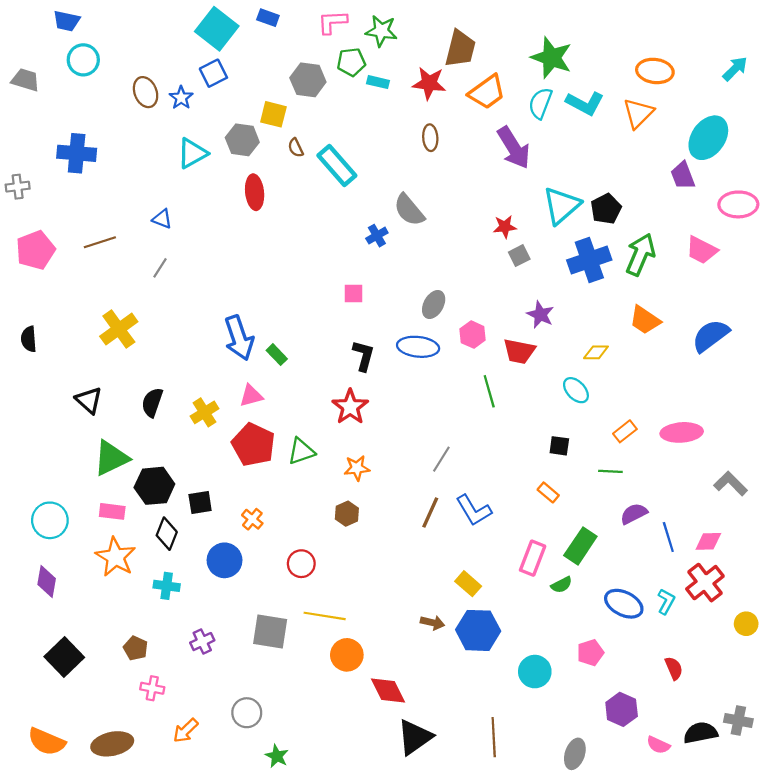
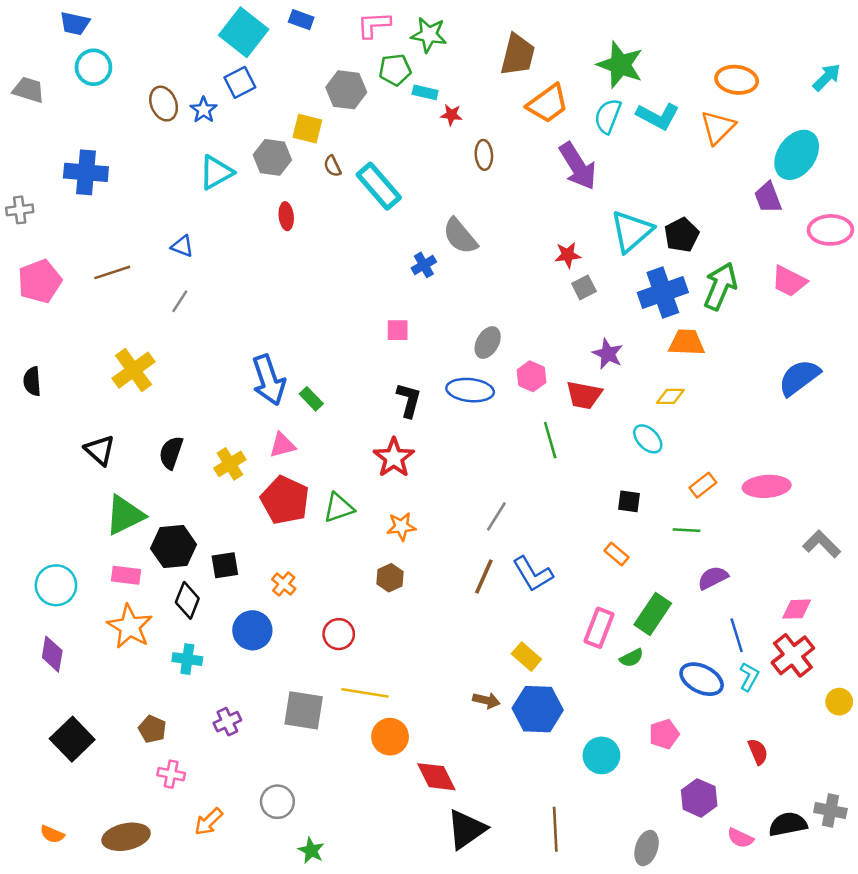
red star: (429, 83) -> (451, 115), moved, size x0.6
red ellipse: (255, 192) -> (286, 216), size x0.7
orange trapezoid: (645, 320) -> (687, 343), moved, turned 148
blue line: (668, 537) -> (737, 635), moved
orange semicircle: (47, 742) -> (52, 834), size x0.6

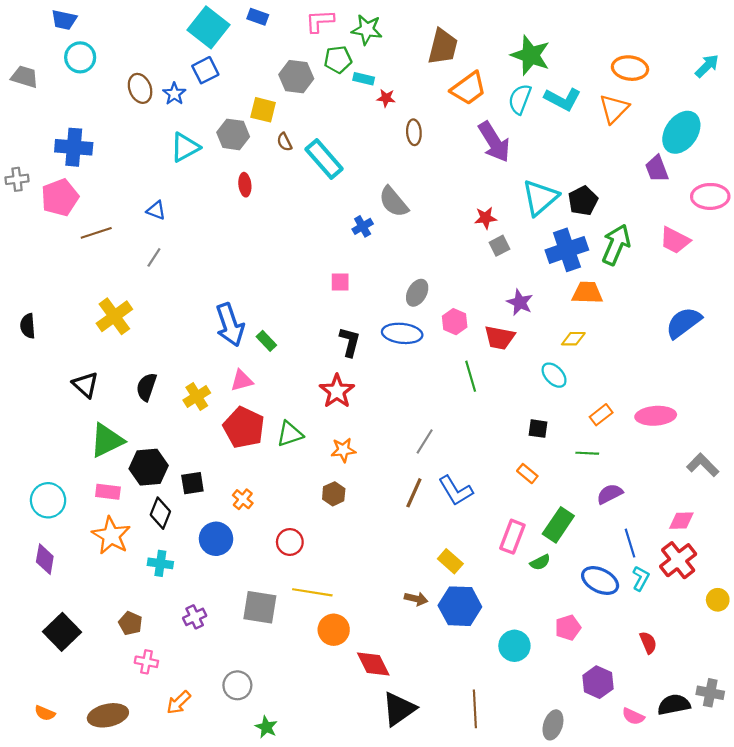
pink pentagon: (40, 281) -> (60, 198), moved

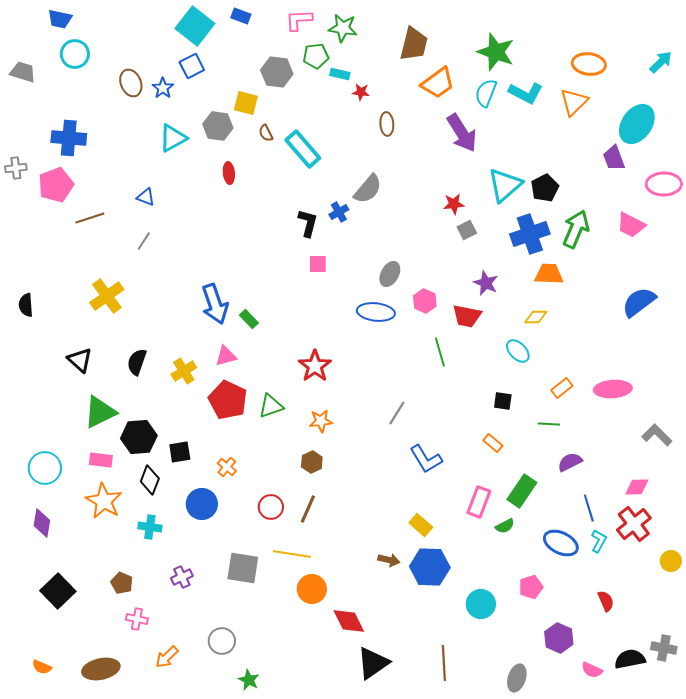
gray semicircle: (394, 202) -> (368, 189), turned -100
black L-shape: (350, 342) -> (308, 223), moved
brown line: (414, 493) -> (308, 509), moved

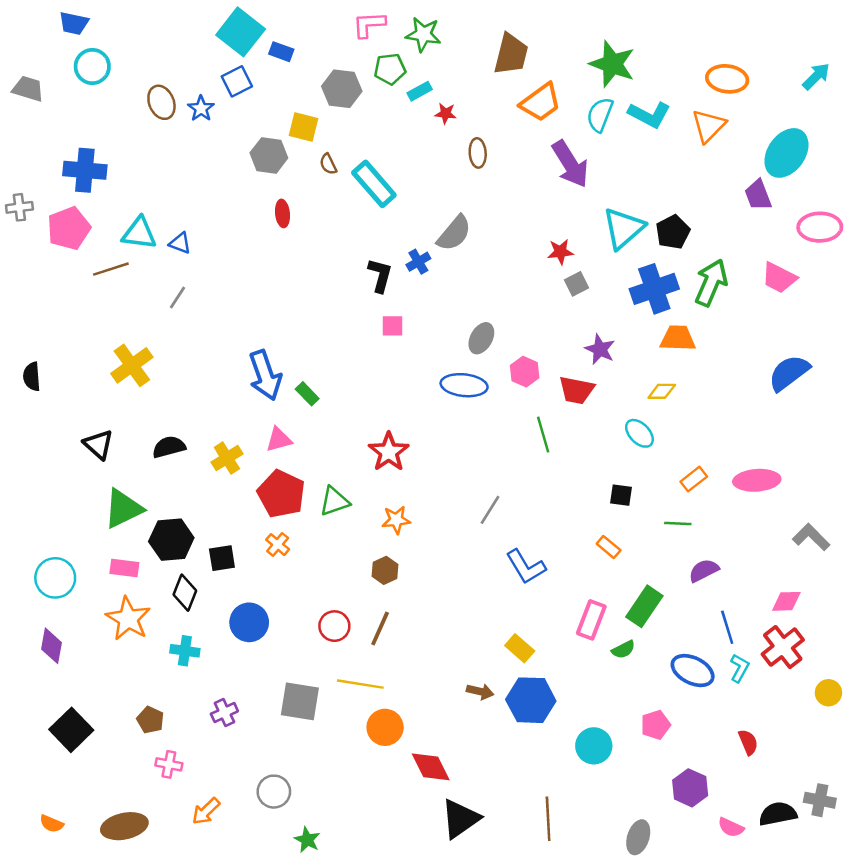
blue rectangle: (241, 16) -> (281, 52), moved
cyan rectangle: (340, 74) -> (420, 91), turned -42
cyan triangle: (173, 138) -> (139, 233), moved, turned 36
black semicircle: (137, 362) -> (169, 447), turned 56
orange cross: (227, 467) -> (278, 545), moved

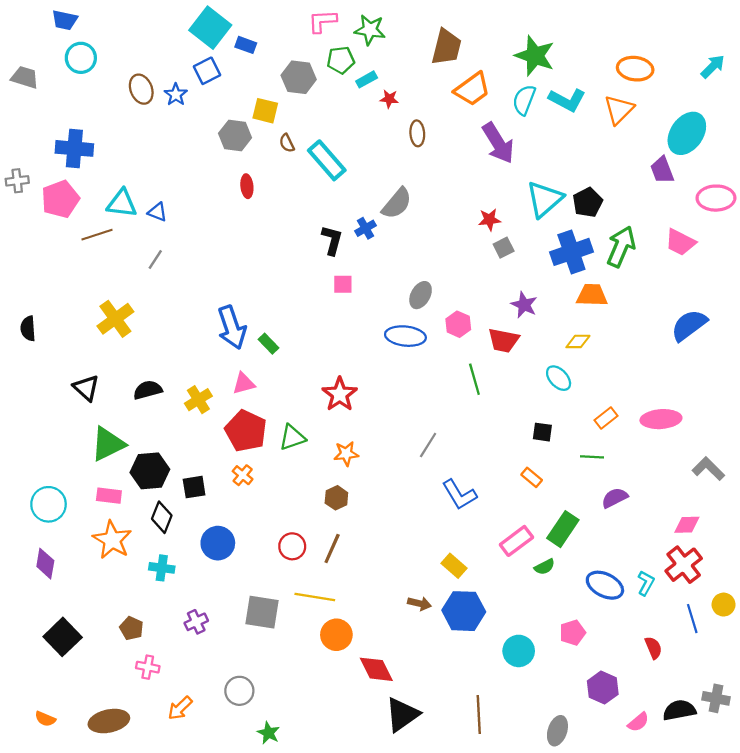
pink rectangle: (591, 620) -> (516, 541), turned 32
blue line: (727, 627) -> (692, 619), moved
pink semicircle: (731, 827) -> (638, 722), turned -65

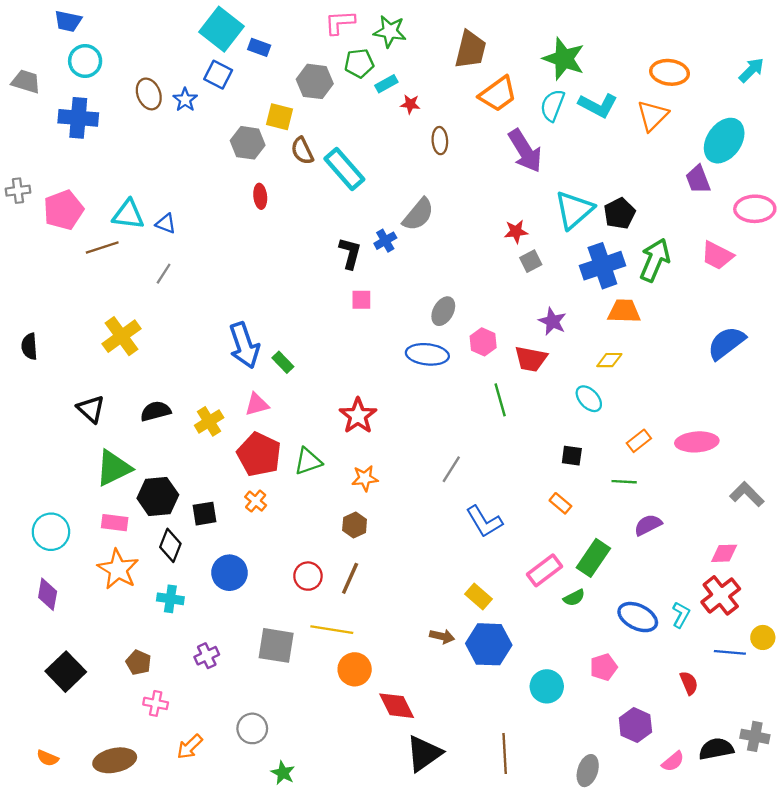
blue square: (207, 71) -> (218, 75), turned -36
brown semicircle: (287, 143) -> (302, 151), size x1.4
blue cross: (74, 148) -> (78, 118), moved
blue line: (692, 619) -> (730, 652), turned -68

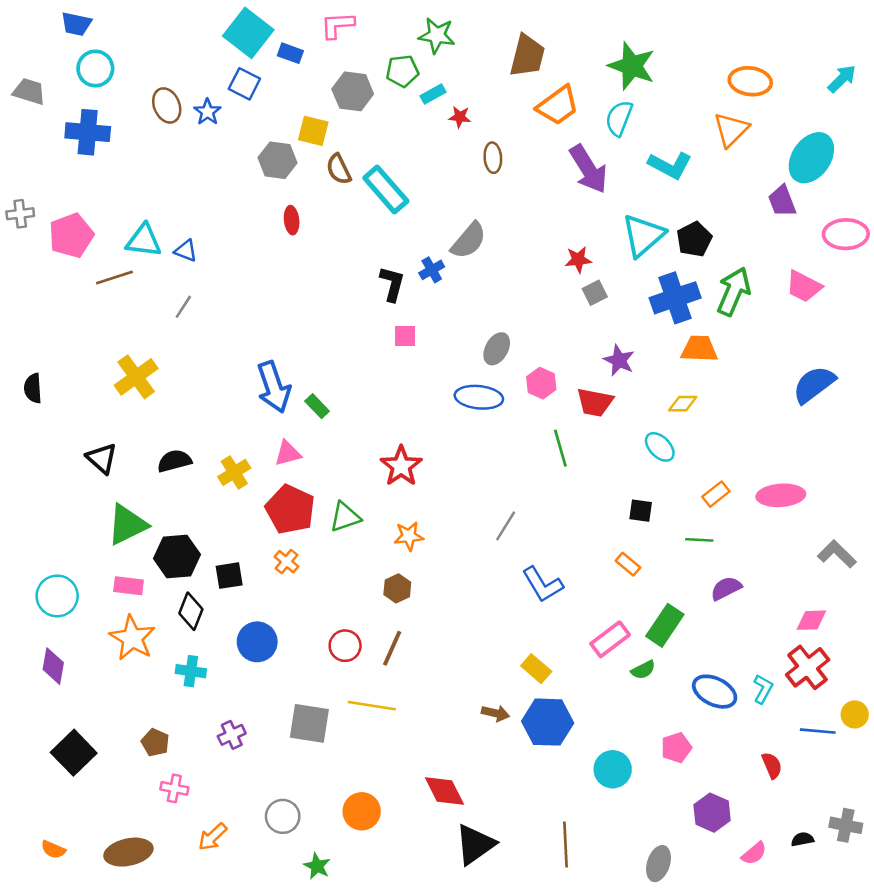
pink L-shape: (340, 22) -> (337, 25), moved
cyan L-shape: (598, 105) -> (670, 165), moved
orange circle: (355, 669) -> (362, 811), moved
black semicircle: (716, 749) -> (802, 839), size x0.6

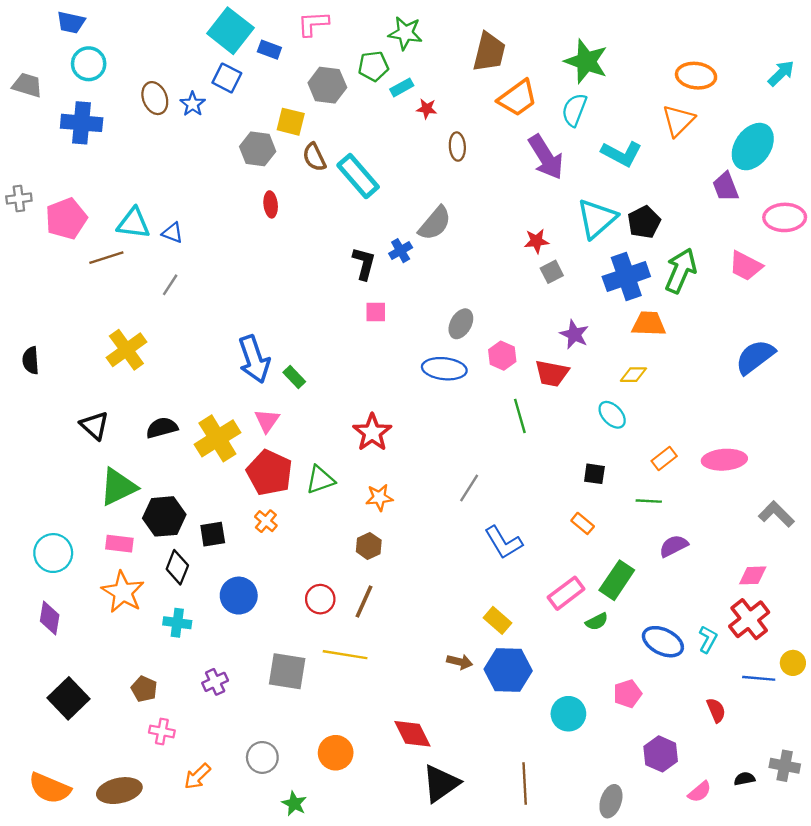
pink triangle: (288, 453) -> (267, 421), turned -40
yellow cross: (234, 472) -> (217, 438), size x1.5
orange semicircle: (53, 850) -> (50, 788), size x1.8

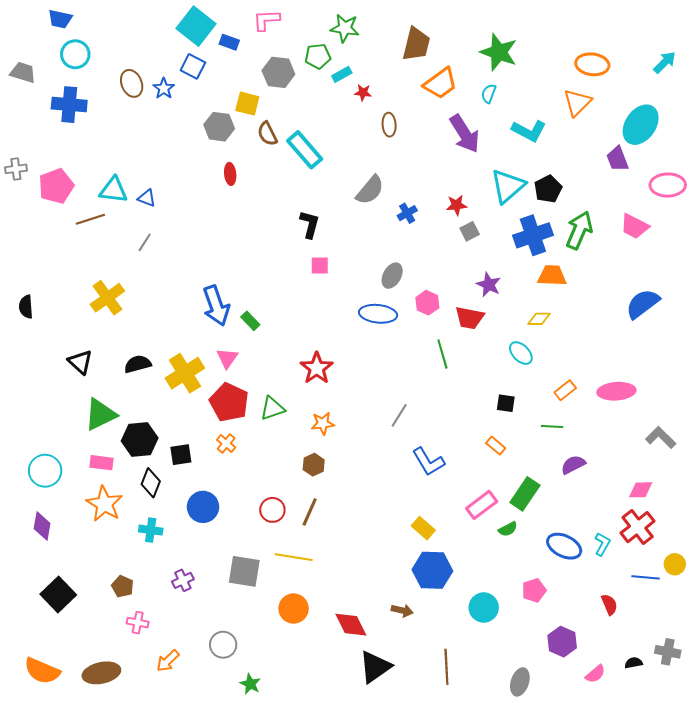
cyan semicircle: (574, 110) -> (489, 93), size x0.7
blue cross: (401, 251) -> (407, 213), moved
brown arrow: (460, 662) -> (402, 611), moved
orange circle: (336, 753) -> (294, 609), moved

